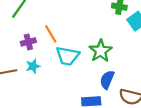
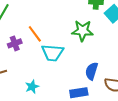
green star: (101, 51) -> (82, 31), moved, turned -30
cyan star: (33, 66) -> (32, 87), moved

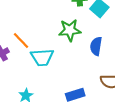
blue semicircle: (92, 71) -> (96, 46), moved

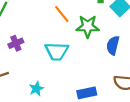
orange line: (21, 40) -> (62, 14), moved

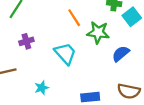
blue semicircle: (113, 45) -> (121, 54), turned 30
cyan trapezoid: (57, 51) -> (65, 53), turned -140

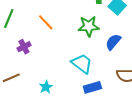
orange line: (74, 18) -> (46, 22), moved
cyan trapezoid: (65, 53) -> (82, 64), moved

